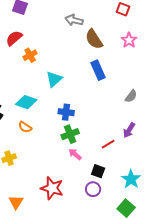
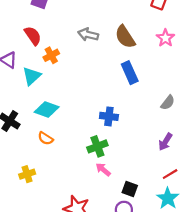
gray arrow: (74, 20) -> (88, 35), moved
red semicircle: (14, 38) -> (33, 36), turned 96
cyan triangle: (54, 79) -> (32, 76), moved
blue cross: (66, 112) -> (109, 116), moved
red line: (108, 144) -> (170, 174), moved

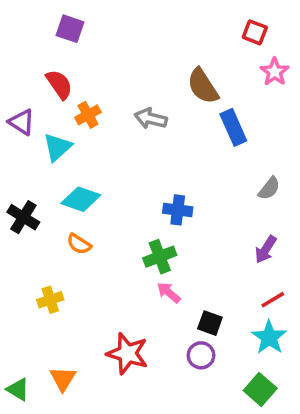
gray arrow: (88, 35) -> (151, 118), moved
pink star: (165, 38) -> (275, 72), moved
blue rectangle: (130, 73) -> (233, 127), moved

